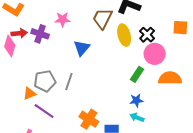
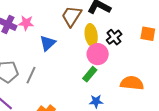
pink star: (62, 19) -> (26, 23), moved
pink circle: (155, 54) -> (98, 54), moved
green rectangle: (137, 74) -> (90, 74), moved

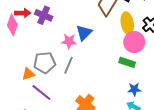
pink star: (26, 23) -> (69, 41), moved
green rectangle: (90, 74) -> (127, 62), turned 70

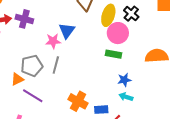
yellow ellipse: (127, 23) -> (108, 15), turned 35

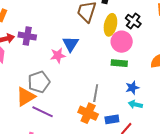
gray line: (56, 65) -> (96, 93), moved
orange triangle: (17, 79) -> (26, 97), size x1.5

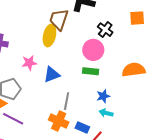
yellow ellipse: (110, 25) -> (49, 35), moved
blue triangle: (70, 44) -> (52, 74), moved, turned 36
blue rectangle: (112, 119) -> (82, 128), turned 32

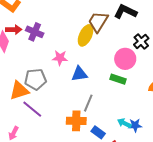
blue star: (103, 96) -> (135, 125), moved
orange cross: (59, 121) -> (76, 121), turned -36

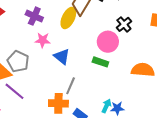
purple cross: (35, 32) -> (34, 16), moved
blue triangle: (79, 74) -> (62, 56), turned 48
gray pentagon: (35, 79) -> (18, 61), turned 30
cyan arrow: (124, 123) -> (106, 106), turned 88

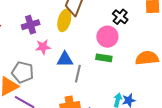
purple cross: (34, 16) -> (31, 25), turned -30
blue triangle: (62, 56) -> (65, 59), turned -30
gray line: (71, 86) -> (78, 74), moved

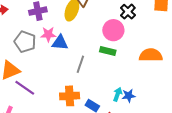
blue triangle: (65, 59) -> (60, 43), moved
gray pentagon: (23, 72) -> (25, 42), moved

